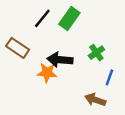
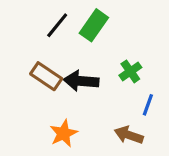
brown rectangle: (18, 48) -> (46, 76), moved
orange star: (47, 73) -> (64, 133), moved, turned -30

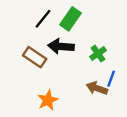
black arrow: (81, 81) -> (61, 46), moved
brown arrow: (129, 135) -> (97, 88), moved

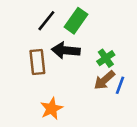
brown rectangle: (35, 57) -> (37, 62), turned 50
brown arrow: (97, 88) -> (104, 80), moved, turned -60

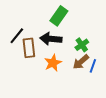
black line: (46, 21) -> (17, 36), moved
orange star: (52, 109) -> (53, 63), moved

